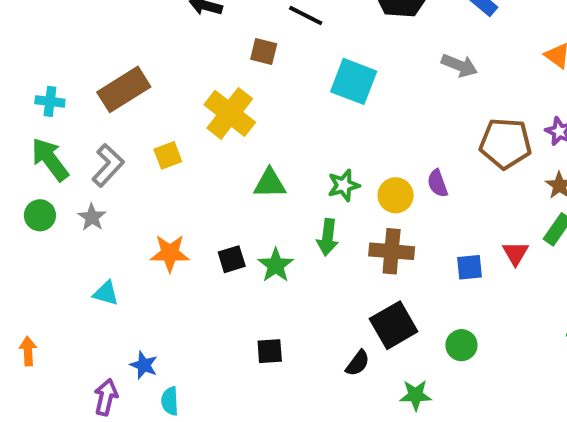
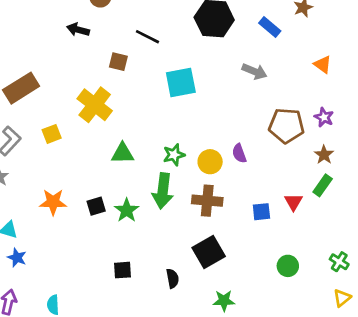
cyan square: (354, 81) -> (181, 83), turned -32
green arrow: (328, 237) -> (163, 191), size x1.4
green circle: (461, 345) -> (288, 266), moved
black semicircle: (358, 363) -> (173, 278), moved, turned -48
blue star: (144, 365) -> (17, 258), moved

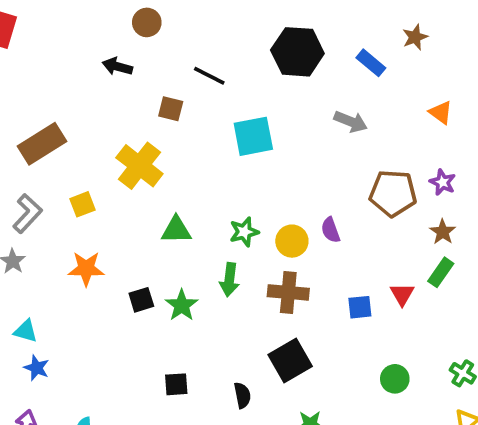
green arrow: (163, 191) -> (229, 280), size x0.7
orange star: (53, 202) -> (86, 269), moved

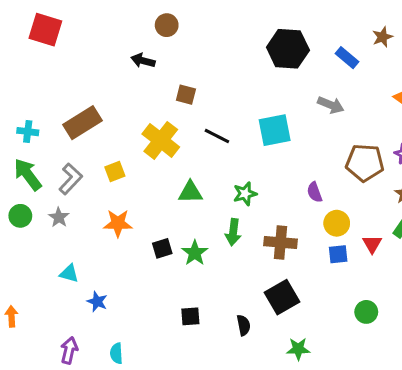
black line: (209, 76) -> (217, 136), moved
cyan square: (253, 136) -> (275, 130), moved
yellow circle: (292, 241) -> (337, 223), moved
blue star: (37, 368) -> (97, 302), moved

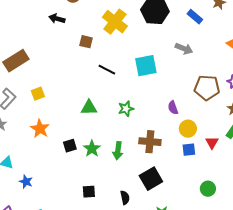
yellow cross: (161, 140) -> (115, 22), moved
orange star: (118, 223) -> (40, 129), turned 30
green arrow: (233, 232) -> (118, 151), moved

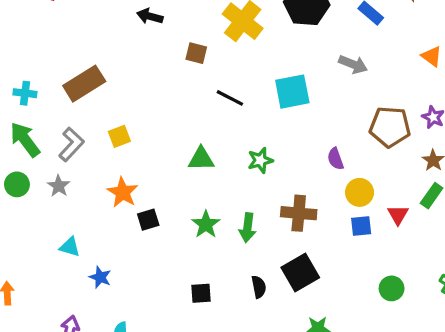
black square: (70, 146) -> (148, 220), moved
black semicircle: (125, 198) -> (259, 287), moved

